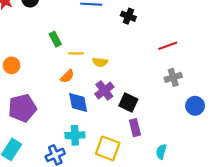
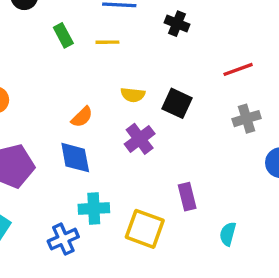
green rectangle: (55, 39) -> (63, 35), moved
yellow line: (76, 53) -> (107, 42), moved
blue diamond: (78, 102) -> (75, 158), moved
black square: (128, 102) -> (177, 103), moved

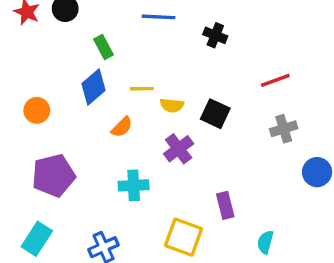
yellow line: (107, 42) -> (142, 89), moved
blue diamond: (75, 158) -> (94, 87), moved, turned 60
cyan cross: (94, 208) -> (134, 185), moved

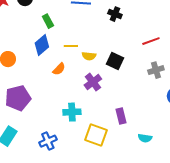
cyan cross: (134, 185) -> (72, 112), moved
cyan semicircle: (265, 242) -> (145, 138), turned -96

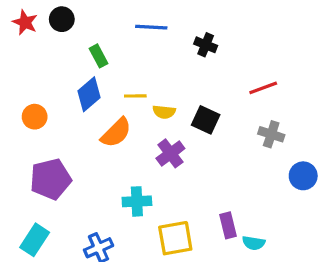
orange semicircle: (59, 69) -> (116, 133), size x1.5
gray cross: (156, 70) -> (271, 134), turned 35
purple rectangle: (121, 116) -> (228, 225), moved
yellow square: (96, 135) -> (175, 238), turned -30

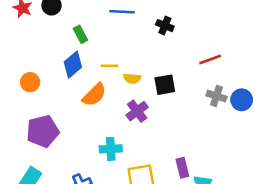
black square: (206, 120) -> (165, 85), turned -35
blue circle: (303, 176) -> (242, 100), moved

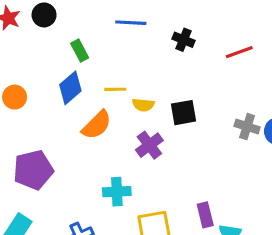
red line: (210, 60) -> (239, 52), moved
orange circle: (30, 82) -> (15, 97), moved

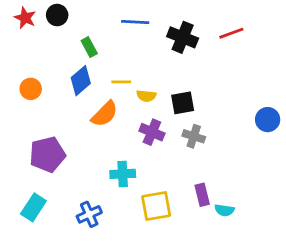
black cross: (183, 40) -> (183, 37), size x1.5
red line: (239, 52) -> (231, 33), moved
gray cross: (247, 127) -> (194, 136), moved
purple cross: (149, 145) -> (152, 132), turned -30

